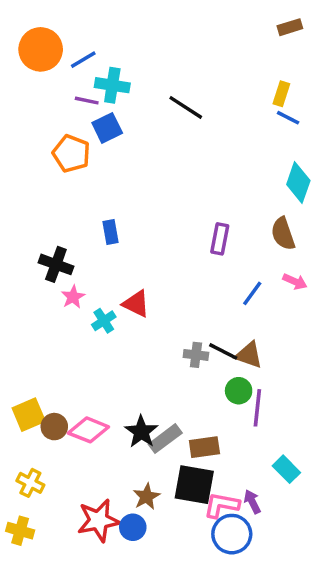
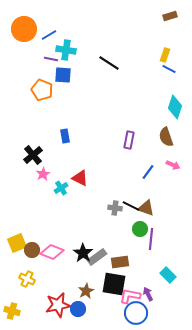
blue square: (107, 128) -> (63, 75), turned 30
black cross: (56, 264) -> (33, 155), turned 30
yellow cross: (30, 483) -> (27, 279), moved

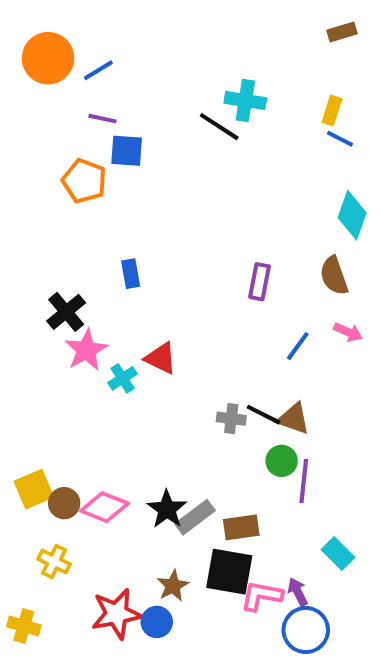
cyan cross: (66, 50) -> (245, 100), moved
pink star: (43, 174) -> (86, 350), size x1.5
blue circle: (136, 313) -> (306, 630), moved

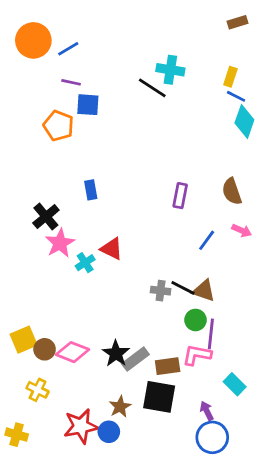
cyan diamond: (352, 215) -> (244, 121), moved
pink L-shape: (261, 596) -> (197, 355), moved

